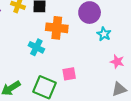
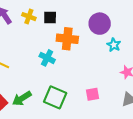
pink square: (69, 74) -> (93, 94), moved

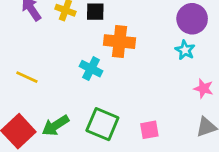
purple circle: (100, 24) -> (192, 19), moved
pink square: (93, 94) -> (149, 130), moved

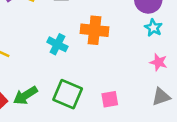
orange cross: (119, 42) -> (94, 30), moved
cyan star: (185, 50) -> (153, 28), moved

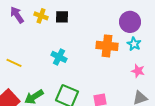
orange cross: (94, 30) -> (107, 46), moved

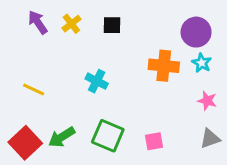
yellow cross: (41, 16) -> (71, 24), turned 32
black square: (62, 17) -> (112, 25), moved

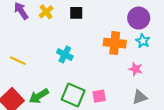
pink star: (207, 101) -> (136, 69), moved
gray triangle: (210, 139) -> (140, 97), moved
pink square: (154, 141) -> (99, 96), moved

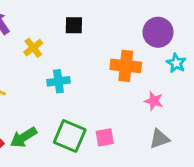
yellow cross: (46, 12) -> (33, 48), moved
cyan star: (143, 41) -> (176, 63), moved
cyan cross: (65, 54) -> (58, 81), turned -35

